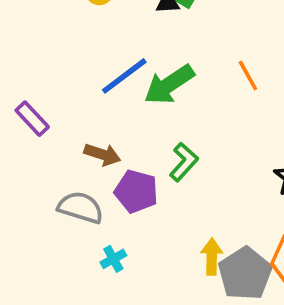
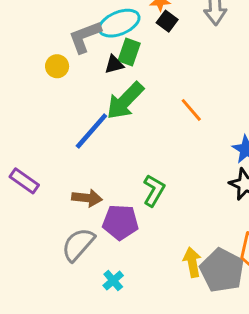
green arrow: (169, 85) -> (125, 101), moved
gray semicircle: (81, 207) -> (78, 244), turned -54

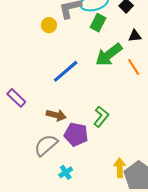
black triangle: (114, 65) -> (135, 36), moved
green arrow: (125, 101) -> (109, 55), moved

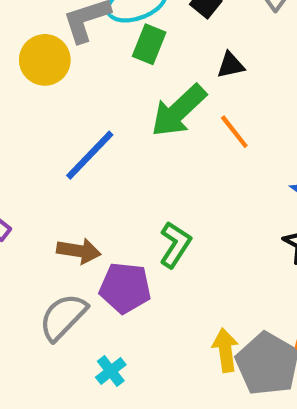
yellow circle: (49, 25) -> (45, 60), size x1.5

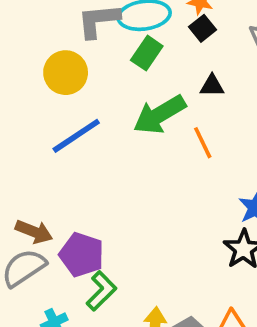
yellow circle: (45, 60) -> (66, 73), moved
green L-shape: (175, 245) -> (101, 291), moved
brown arrow: (79, 251) -> (34, 232), moved

